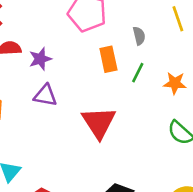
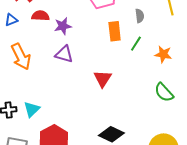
red triangle: (99, 123) -> (103, 79), size x0.7

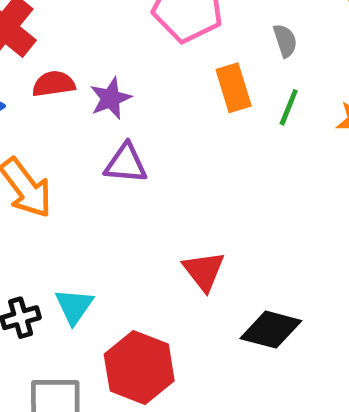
red triangle: (103, 79) -> (204, 271), moved

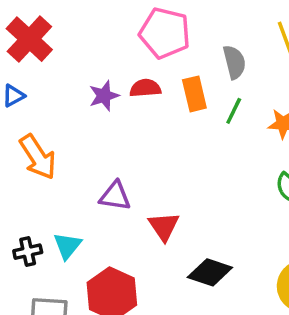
gray semicircle: (285, 41) -> (234, 62), size x1.4
red semicircle: (54, 84) -> (145, 88), moved
purple triangle: (126, 163) -> (115, 196), moved

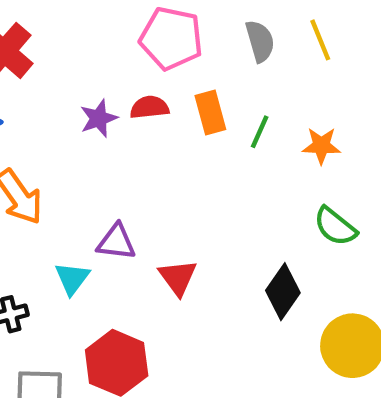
gray semicircle: (234, 62) -> (260, 41), moved
cyan triangle: (67, 246) -> (72, 278), moved
black diamond: (210, 272) -> (283, 292), moved, turned -72

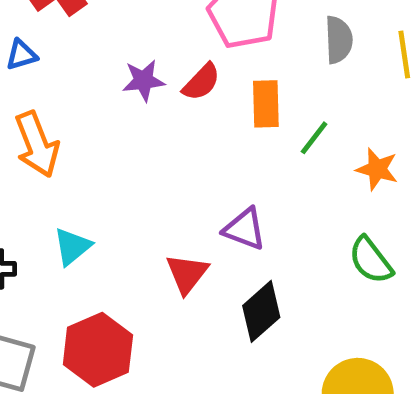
red semicircle: (149, 107) -> (201, 82), turned 126
purple triangle: (116, 242) -> (245, 229), moved
black diamond: (283, 292) -> (261, 311), moved

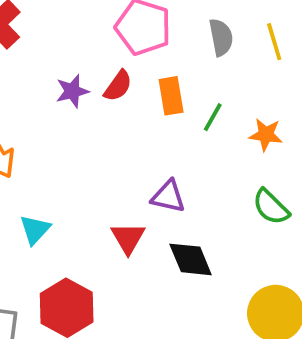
black diamond: (261, 311) -> (191, 259), turned -63

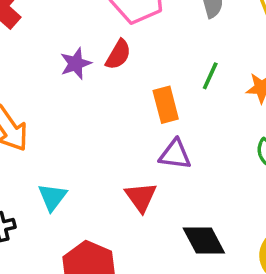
orange rectangle: (171, 96) -> (166, 105), moved
black diamond: (191, 259) -> (204, 241), moved

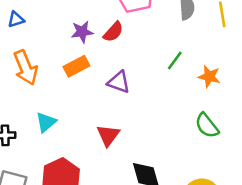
orange rectangle: (166, 105) -> (76, 66), moved, turned 65
purple triangle: (175, 155) -> (119, 82), moved

